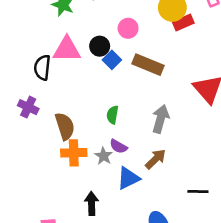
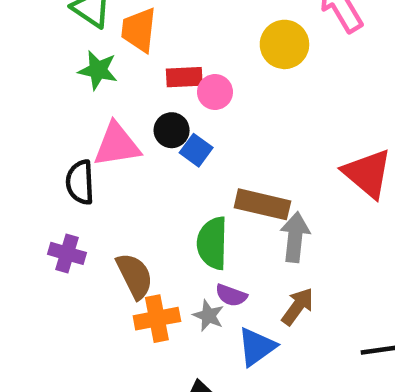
red rectangle: (183, 22) -> (184, 77), moved, turned 30
brown rectangle: (148, 65) -> (262, 204), moved
green semicircle: (113, 115) -> (212, 243), size x1.6

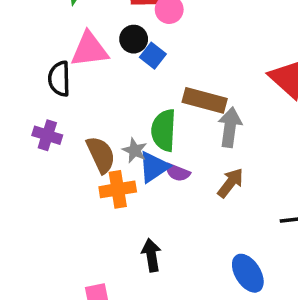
gray star: (208, 316) -> (135, 150), moved
blue triangle: (257, 347) -> (154, 167), moved

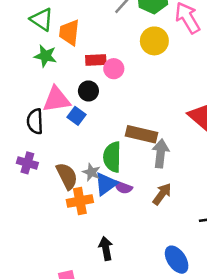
blue square: (153, 56) -> (77, 116), moved

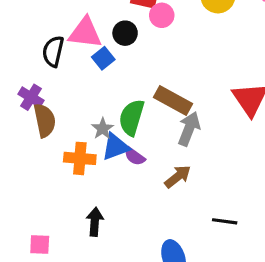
brown semicircle: (67, 176) -> (45, 120), moved

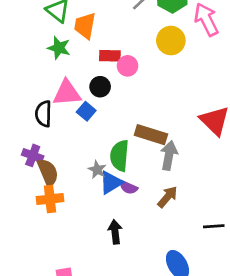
orange cross: (80, 158) -> (50, 199), moved
black arrow: (95, 222) -> (115, 232), moved

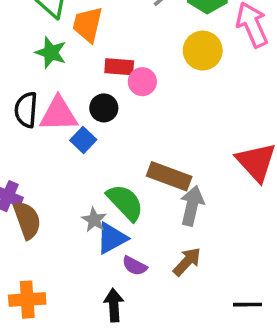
black semicircle: (43, 114) -> (26, 110), moved
green semicircle: (120, 156) -> (125, 202), turned 128
purple semicircle: (128, 187) -> (135, 266), moved
orange cross: (50, 199) -> (27, 300), moved

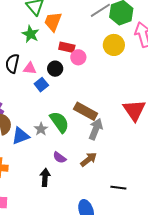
pink triangle: (58, 114) -> (30, 68), size x0.6
blue triangle: (112, 238) -> (21, 136), moved

